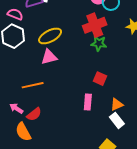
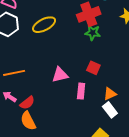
pink triangle: (49, 57) -> (60, 75), moved
orange line: (33, 85) -> (14, 73), moved
orange semicircle: (23, 132) -> (28, 121), moved

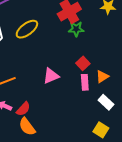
red square: (93, 68) -> (83, 63), turned 32
pink rectangle: (81, 91) -> (85, 82), moved
orange triangle: (110, 94) -> (102, 76), moved

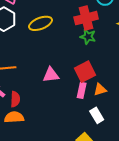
red square: (83, 63) -> (85, 72), size x1.5
red semicircle: (23, 109) -> (15, 99), turned -56
orange semicircle: (27, 127) -> (14, 117), turned 108

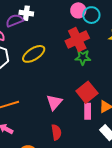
pink triangle: (51, 75) -> (54, 102), turned -30
red semicircle: (15, 99) -> (56, 132), moved

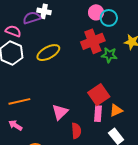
green star: (83, 57) -> (109, 55), moved
pink triangle: (54, 102) -> (60, 112), moved
red semicircle: (56, 132) -> (76, 131), moved

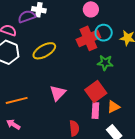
cyan circle: (109, 18) -> (104, 33), moved
green star: (109, 55) -> (105, 63), moved
pink triangle: (60, 112) -> (58, 93), moved

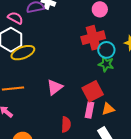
cyan circle: (104, 33) -> (106, 50), moved
yellow ellipse: (44, 51) -> (23, 53), moved

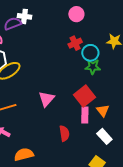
red cross: (93, 38) -> (75, 43), size x0.6
orange triangle: (108, 109) -> (103, 111), turned -40

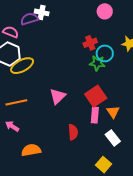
pink circle: (76, 14) -> (105, 11), moved
green star: (93, 67) -> (97, 63), moved

